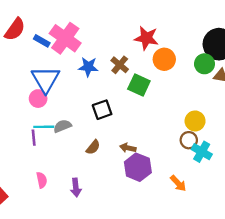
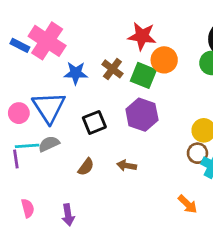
blue triangle: (45, 79) -> (49, 107), moved
green square: (139, 85) -> (143, 75), moved
purple hexagon: (138, 167) -> (142, 115), moved

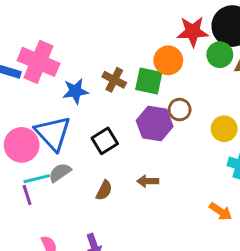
red star: (142, 36) -> (193, 32), moved
pink circle: (19, 113) -> (22, 145), size x1.5
brown circle: (197, 153) -> (180, 110), moved

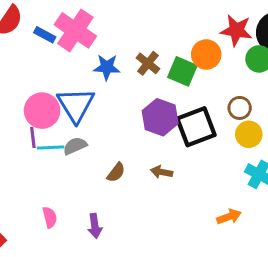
brown circle: (180, 110) -> (240, 108), moved
purple hexagon: (155, 123) -> (160, 117), moved
black square: (105, 141) -> (196, 127), moved, size x1.5
purple line: (27, 195) -> (33, 137), moved
orange arrow: (221, 211) -> (229, 217), turned -65

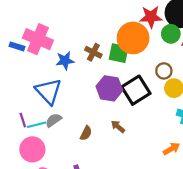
orange circle: (206, 54) -> (133, 38), size x1.5
pink circle: (42, 111) -> (32, 149), moved
brown arrow: (162, 172) -> (118, 127), turned 40

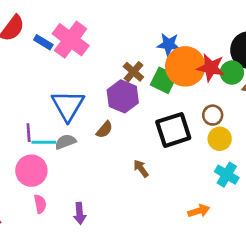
red star: (151, 17) -> (211, 68), moved
blue star: (65, 61) -> (169, 44), moved
purple hexagon: (109, 88) -> (123, 96), moved
brown semicircle: (86, 133) -> (104, 130), moved

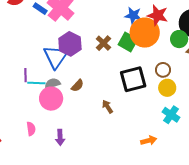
red star: (211, 68) -> (158, 15), moved
brown cross: (133, 72) -> (103, 43), moved
purple hexagon: (123, 96) -> (70, 44), moved
brown semicircle: (104, 130) -> (77, 86), moved
pink circle: (31, 171) -> (51, 99), moved

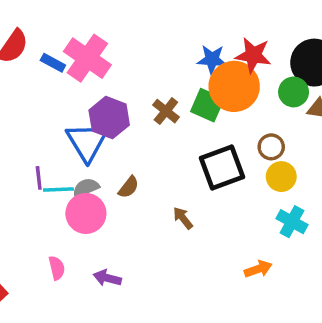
purple arrow: (60, 137) -> (107, 278), turned 112

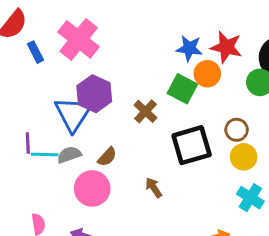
blue rectangle: (53, 63) -> (36, 52), moved, turned 30
orange circle: (234, 86) -> (207, 74), size x0.6
brown cross: (166, 111) -> (146, 111), moved
pink circle: (86, 213) -> (92, 188), moved

